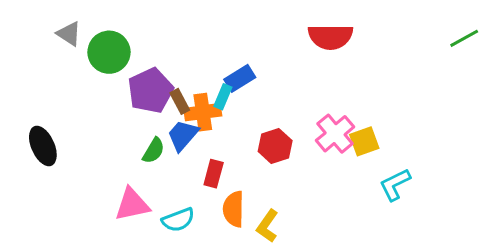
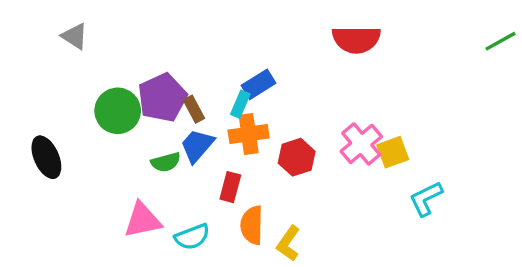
green circle: (109, 52) -> (118, 111), moved
orange cross: (203, 112) -> (249, 134), moved
green semicircle: (154, 151) -> (166, 162), turned 44

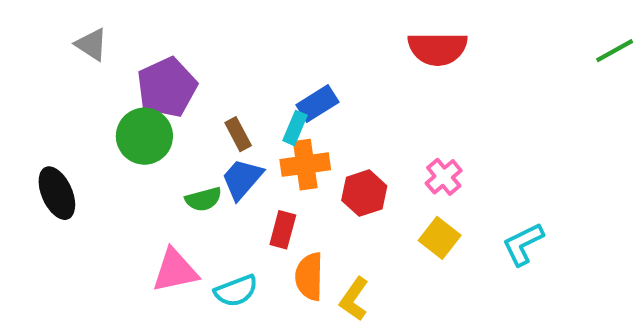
purple pentagon: (162, 98) -> (167, 87), moved
pink cross: (361, 144) -> (444, 177), size x0.7
yellow square: (393, 152) -> (440, 238), moved, turned -32

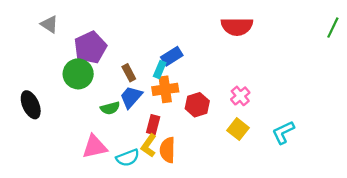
green line: (615, 51) -> (333, 28), turned -35
yellow L-shape: (354, 299) -> (149, 146), moved

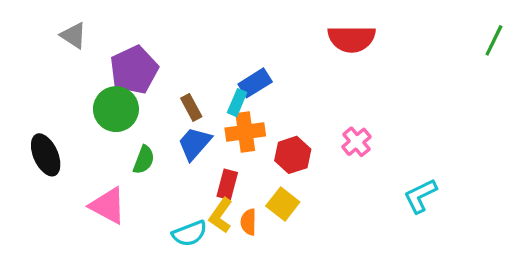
green semicircle: (110, 108) -> (144, 160), moved, turned -54
yellow square: (238, 129) -> (283, 204), moved
pink triangle: (95, 147) -> (108, 206), moved, turned 40
orange semicircle: (167, 150) -> (249, 222), size x0.7

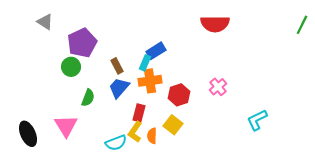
green circle: (116, 109) -> (71, 67), size x0.7
black ellipse: (46, 155) -> (28, 134), moved
pink triangle: (108, 206) -> (66, 126), turned 30

